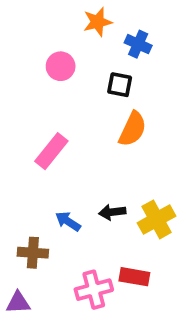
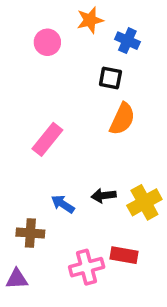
pink circle: (61, 66) -> (47, 42), moved

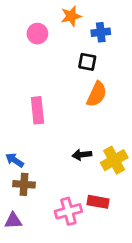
blue cross: (127, 41) -> (101, 32), turned -30
pink rectangle: (47, 139) -> (37, 110), turned -45
blue arrow: (63, 204) -> (15, 160), moved

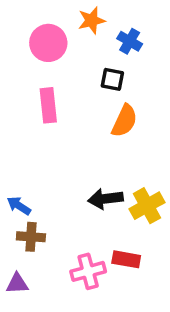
blue cross: (101, 32) -> (130, 41), turned 36
pink circle: (37, 34) -> (48, 43), size x1.4
pink rectangle: (37, 110) -> (48, 105), moved
black arrow: (82, 155) -> (105, 199), size x1.4

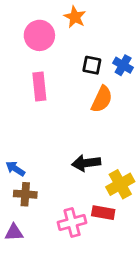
orange star: (92, 20) -> (75, 17), turned -30
blue cross: (130, 41) -> (123, 65), moved
yellow cross: (147, 206) -> (120, 184), moved

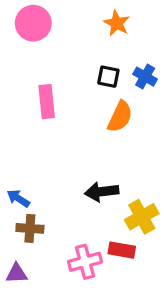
orange star: (75, 17) -> (117, 23), moved
pink circle: (39, 35) -> (33, 23), moved

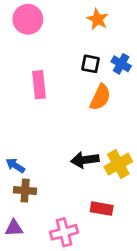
yellow cross: (142, 217) -> (118, 164), moved
pink cross: (85, 262) -> (64, 232), moved

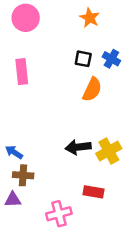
pink rectangle: (39, 85) -> (22, 72), moved
purple triangle: (14, 228) -> (13, 200), moved

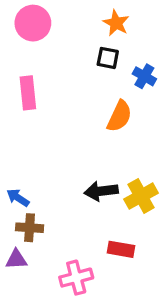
black square: (83, 59) -> (108, 58), moved

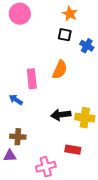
pink rectangle: (28, 93) -> (32, 79), moved
orange semicircle: (119, 116) -> (60, 70), moved
yellow cross: (141, 196) -> (85, 118), turned 36
blue arrow: (18, 198) -> (16, 100), moved

